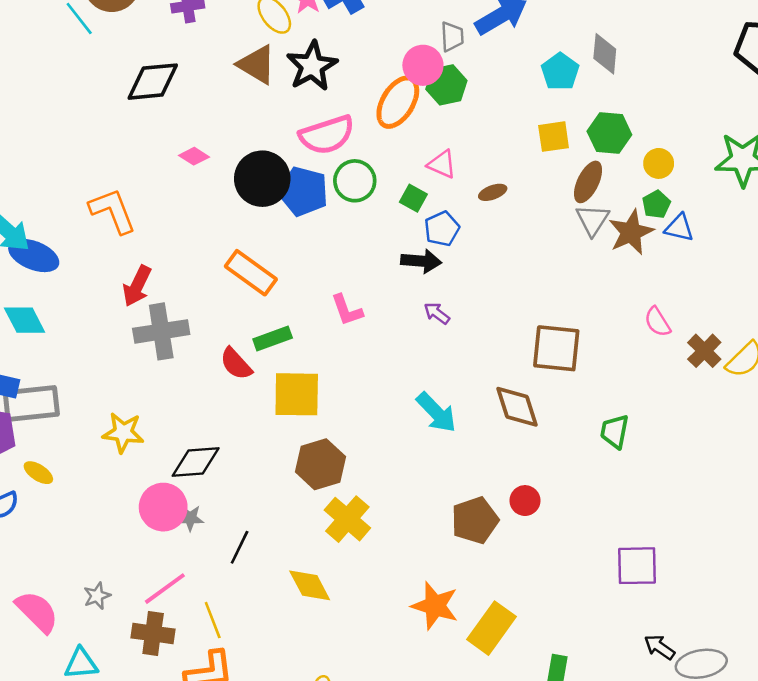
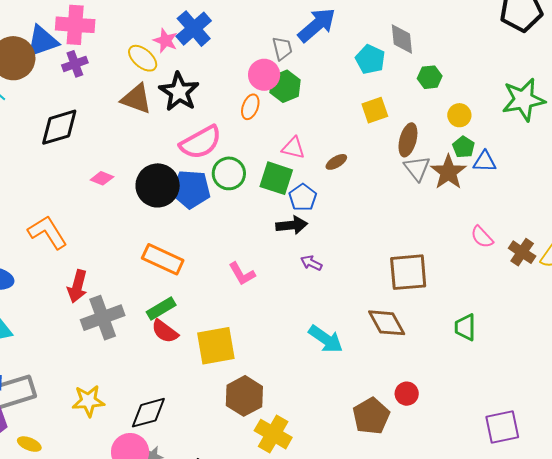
orange ellipse: (398, 102) -> (250, 107), size x0.6
green hexagon: (609, 133) -> (430, 77), moved, size x0.7
green square: (413, 198) -> (276, 178), size x1.6
green rectangle: (273, 338) -> (161, 309), moved

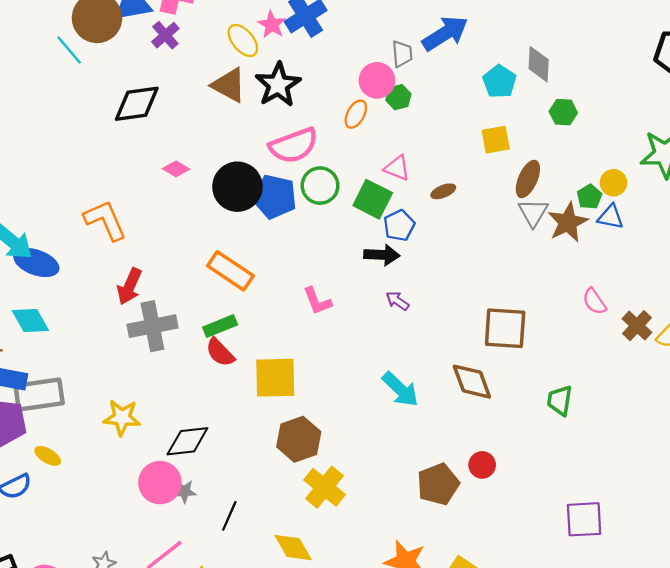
purple cross: (75, 64) -> (165, 35), turned -30
green hexagon: (285, 86) -> (398, 97), size x0.7
yellow circle: (459, 115) -> (613, 183), moved

